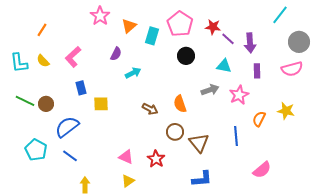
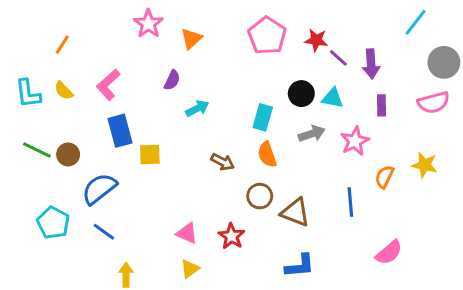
cyan rectangle: (152, 36) -> (263, 117), moved
black circle: (186, 56) -> (301, 94), moved
blue rectangle: (81, 88) -> (120, 131), size x1.5
brown triangle: (199, 143) -> (295, 212), turned -30

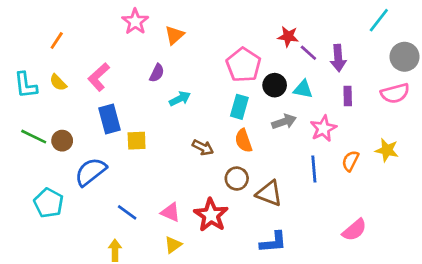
pink pentagon: (267, 36) -> (243, 65), moved
blue line: (350, 202) -> (314, 169), moved
blue line: (104, 232) -> (127, 212), moved
red star: (232, 236) -> (211, 215), size x1.4

